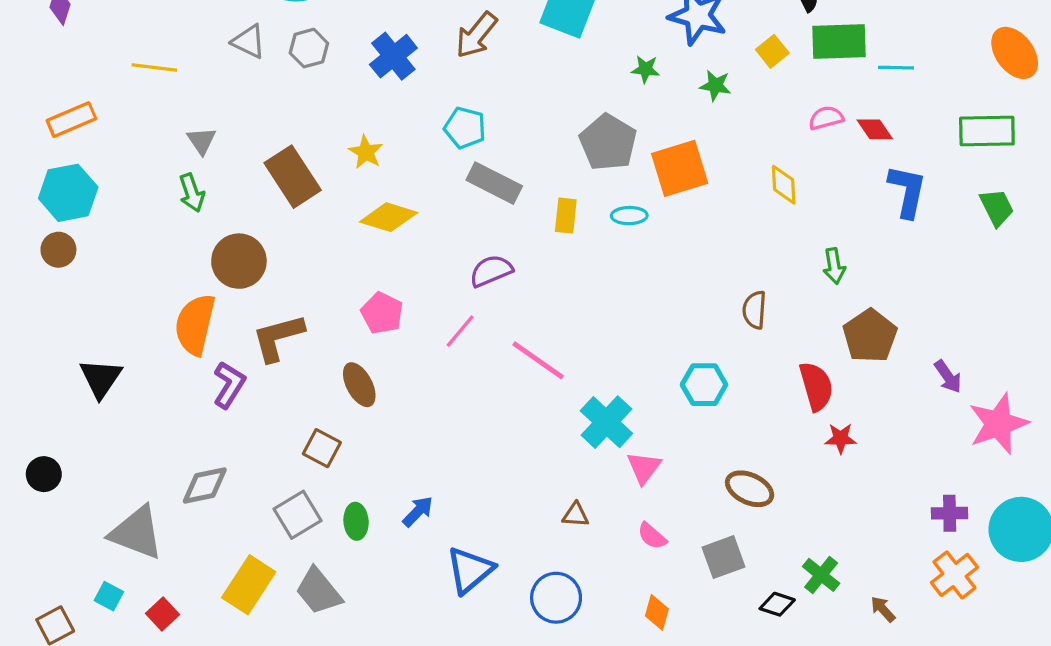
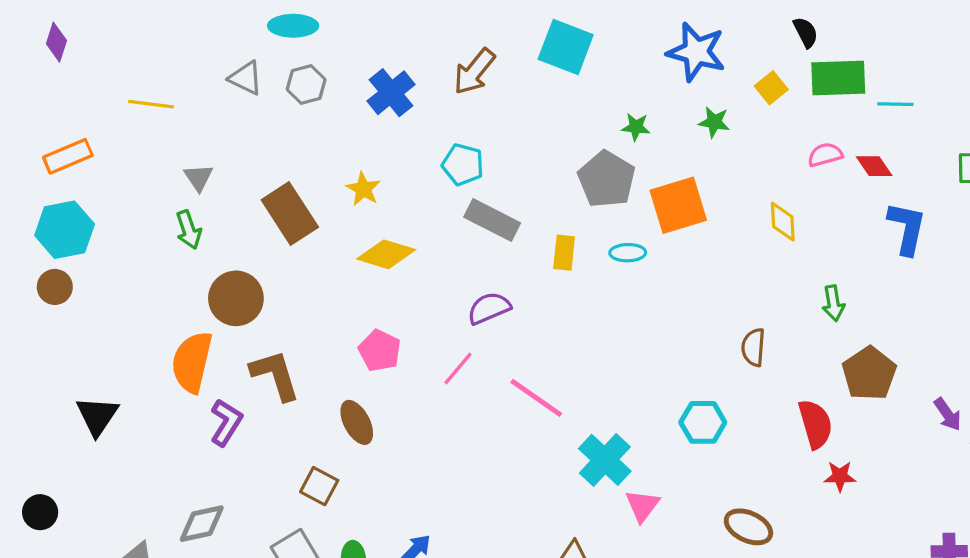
green star: (645, 69) -> (636, 127), moved
brown L-shape: (278, 338) -> (275, 375), turned 88

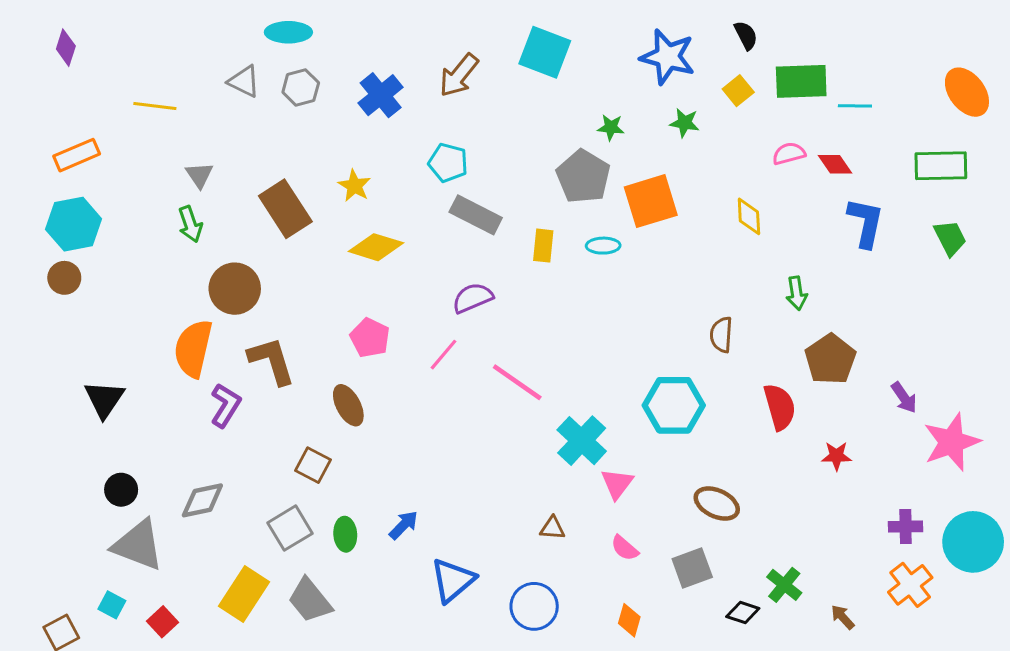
black semicircle: (806, 32) -> (746, 35), moved
cyan hexagon: (703, 422) -> (674, 405), size x1.4
red star: (840, 476) -> (836, 456), moved
black circle: (40, 512) -> (121, 490), moved

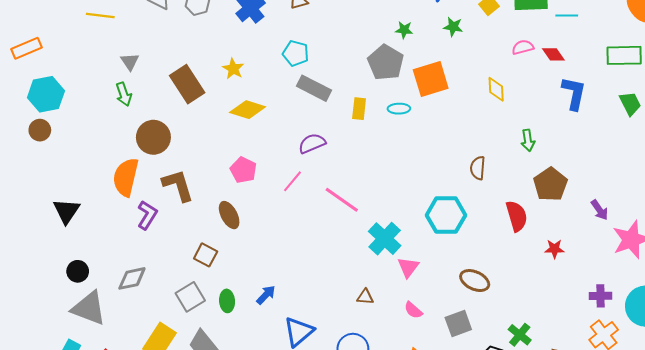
orange rectangle: (77, 155) -> (27, 48), moved

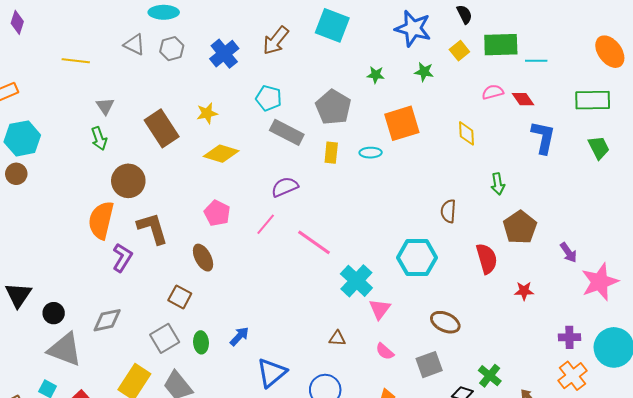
gray pentagon: (386, 63) -> (333, 107), moved
yellow star: (233, 69) -> (207, 113), turned 30
black triangle: (66, 211) -> (18, 295), moved

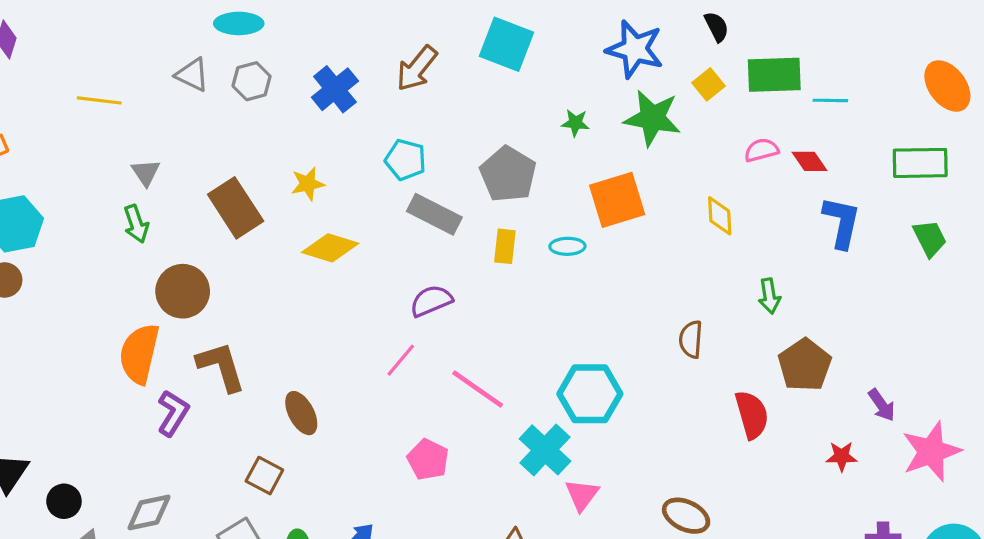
green star: (424, 72) -> (652, 118), size x1.8
pink pentagon: (217, 213) -> (428, 460), moved
cyan hexagon: (417, 258) -> (590, 394), moved
red star: (524, 291) -> (842, 456), moved

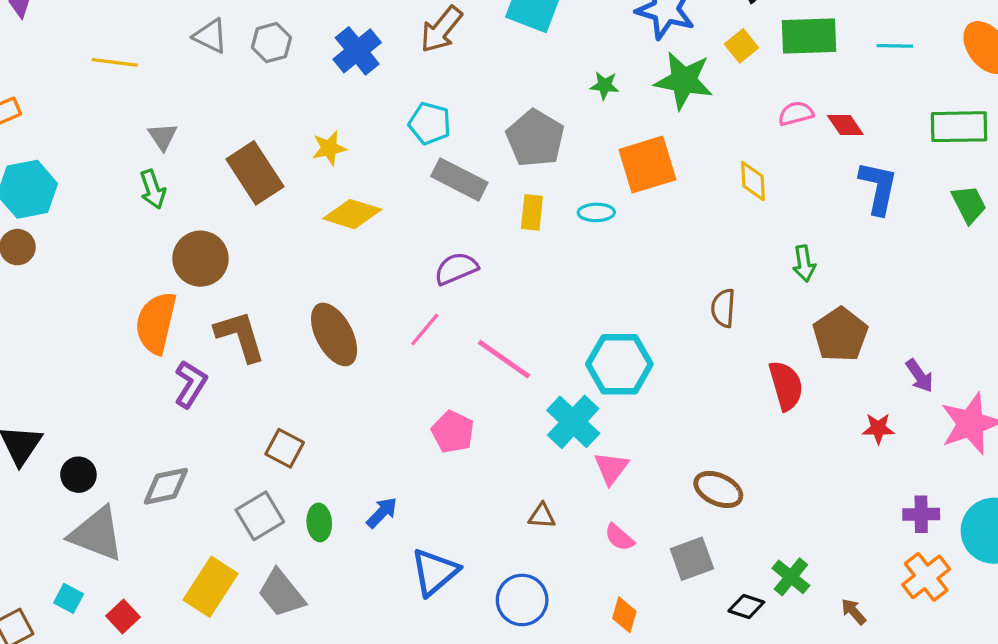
cyan line: (830, 100) -> (895, 46), moved
brown ellipse: (301, 413) -> (334, 334), moved, size x1.4

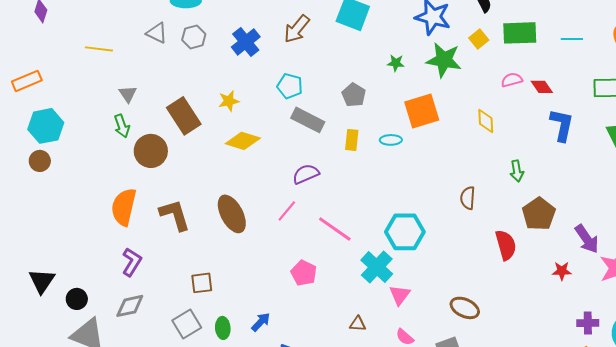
gray pentagon: (535, 138) -> (354, 95), size x0.7
brown circle: (200, 259) -> (151, 151), moved
purple arrow: (920, 376) -> (587, 239), size x1.4
purple L-shape: (191, 384) -> (132, 262), moved
brown square: (285, 448) -> (202, 283), turned -35

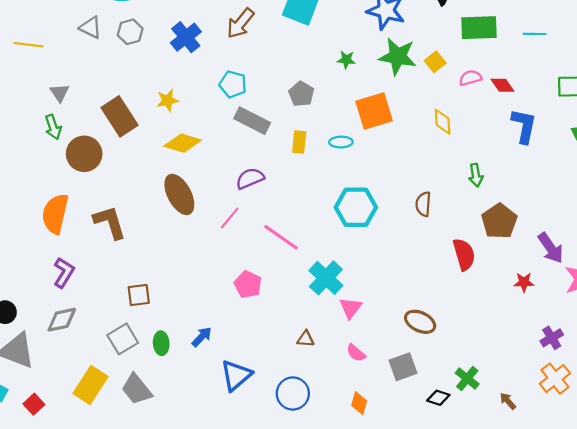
yellow square: (479, 39) -> (435, 62), moved
brown ellipse: (232, 214) -> (179, 194), moved
cyan hexagon: (405, 232) -> (356, 207), moved
purple cross: (588, 323) -> (552, 338), turned -30

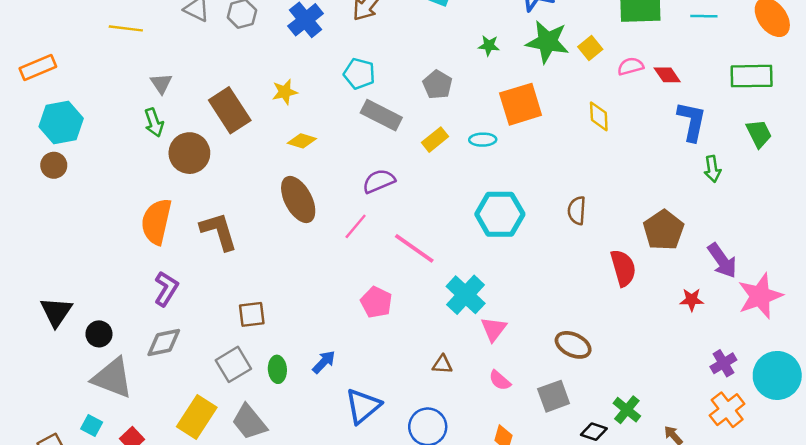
yellow rectangle: (299, 142) -> (435, 140), turned 45
yellow diamond: (183, 143) -> (302, 141), size x0.7
green arrow: (476, 175) -> (712, 169), moved

